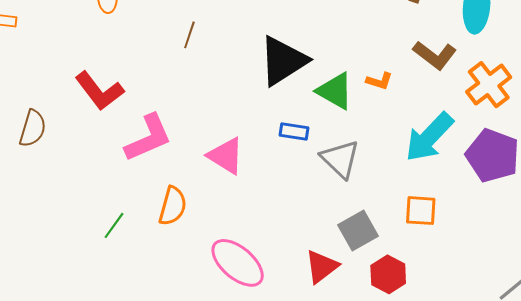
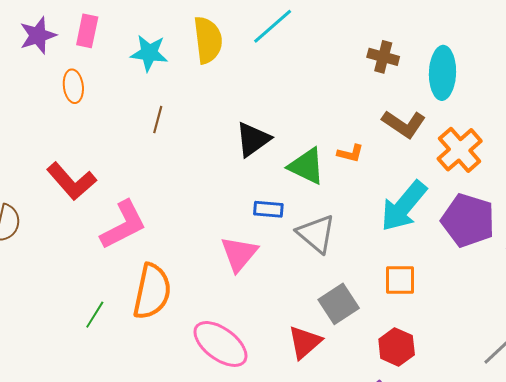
black triangle: (283, 61) -> (253, 139), size x0.7
pink triangle: (226, 156) -> (239, 254), moved, turned 42
orange semicircle: (173, 206) -> (152, 291), size x1.4
red hexagon: (388, 274) -> (397, 347), moved

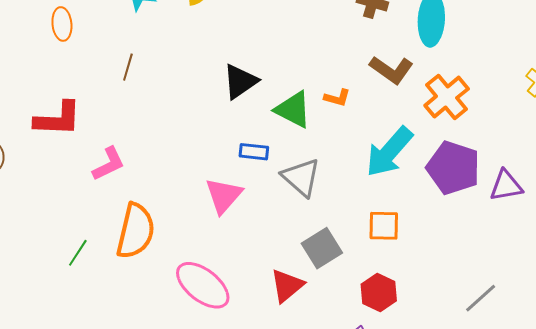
brown line: (158, 120) -> (128, 67), moved
red L-shape: (72, 181) -> (58, 119), turned -48
pink L-shape: (123, 225) -> (109, 164), size x0.7

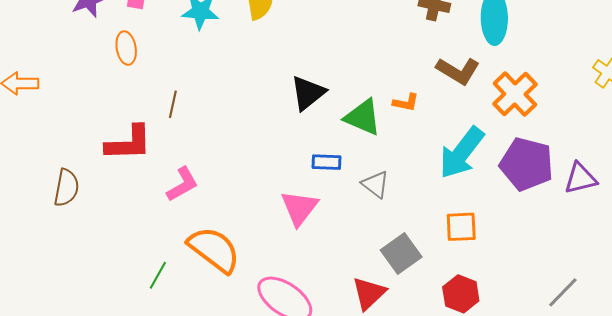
brown line: (128, 67) -> (173, 104), moved
gray triangle: (301, 177) -> (375, 184), size x0.7
orange semicircle: (136, 231) -> (214, 249), turned -62

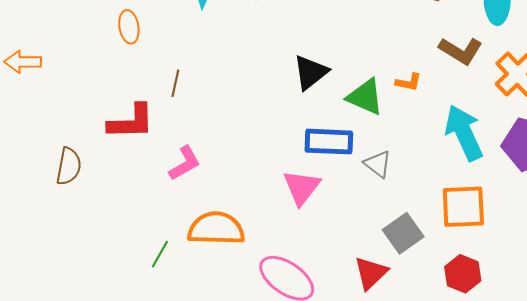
cyan arrow: (462, 153) -> (464, 133), turned 118
blue rectangle: (327, 162) -> (329, 142), size x1.6
orange square: (461, 227) -> (463, 207), size x1.4
orange semicircle: (214, 249) -> (216, 229), turned -36

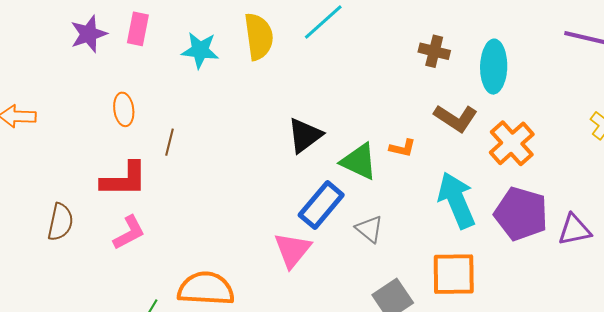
orange ellipse: (129, 27) -> (124, 109), moved
blue rectangle: (329, 142) -> (321, 205), turned -54
pink L-shape: (185, 163) -> (129, 233), moved

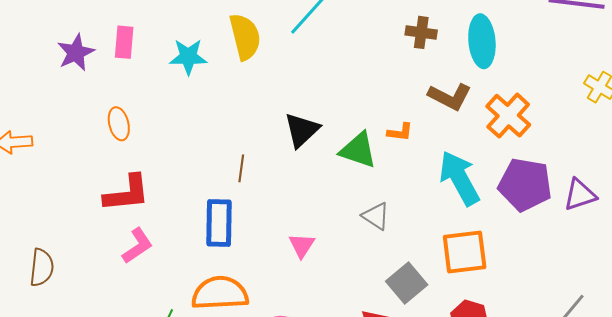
brown line: (170, 142) -> (241, 168), moved
blue rectangle: (321, 205) -> (219, 223), moved, turned -33
brown semicircle: (60, 222) -> (42, 267), moved
pink triangle: (292, 250) -> (302, 245), size x0.7

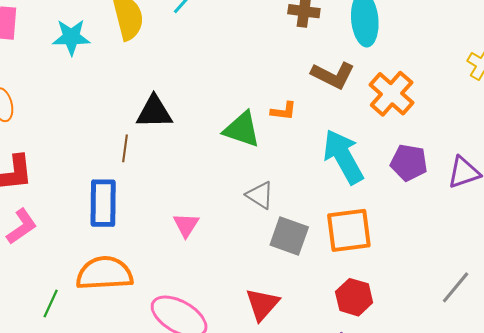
black triangle: (302, 130) -> (154, 112), moved, turned 42
purple pentagon: (525, 185) -> (409, 163), size x0.7
gray square: (407, 283) -> (289, 236), moved, turned -30

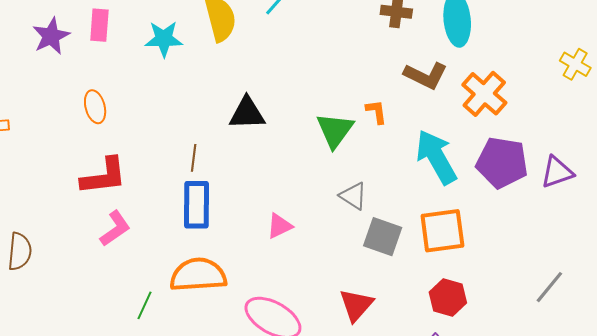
orange L-shape: (284, 111) -> (376, 112), turned -104
green triangle: (242, 129) -> (335, 130), turned 48
brown line: (125, 148) -> (194, 158), moved
purple pentagon: (409, 163) -> (502, 163), size x1.4
pink triangle: (186, 225) -> (279, 226), turned 32

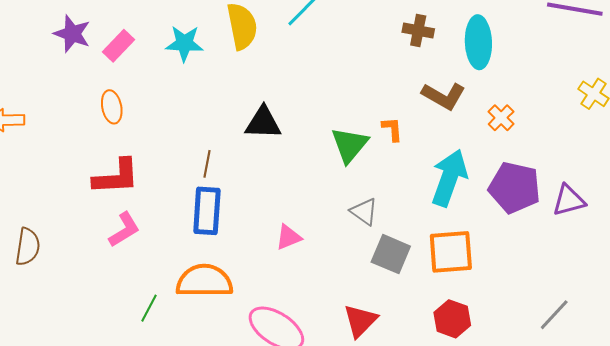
pink rectangle: (99, 25) -> (118, 46), moved, turned 36
purple star: (51, 36) -> (72, 34), turned -30
orange cross: (484, 94) -> (501, 118), size x0.6
cyan arrow: (436, 157) -> (449, 178), turned 46

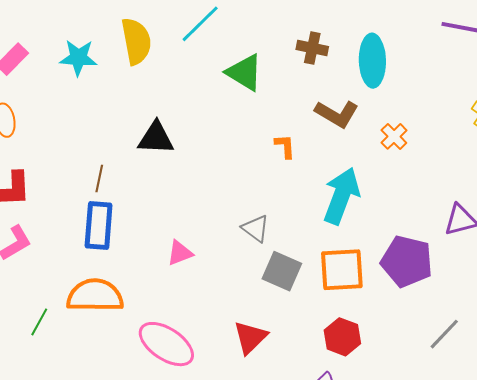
green triangle: (350, 145) -> (244, 72), moved, turned -39
purple pentagon: (514, 187) -> (407, 261), moved

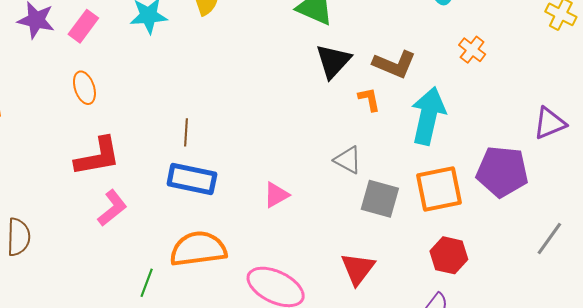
brown L-shape: (337, 114) -> (394, 64), moved
black triangle: (156, 138) -> (333, 61), moved, turned -42
orange L-shape: (285, 146) -> (369, 99), moved
blue rectangle: (99, 225) -> (192, 179), turned -75

